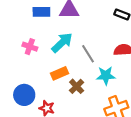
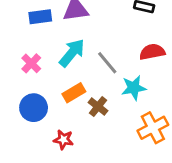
pink cross: (30, 47) -> (31, 63), turned 32
blue circle: (24, 95) -> (34, 108), moved

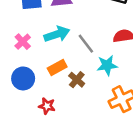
cyan arrow: (72, 53) -> (57, 34), turned 30

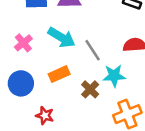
cyan arrow: (57, 34) -> (62, 37), turned 45
brown cross: (77, 80) -> (90, 89), moved

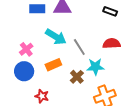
pink cross: (23, 43) -> (26, 49), moved

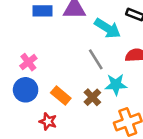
cyan arrow: (56, 37) -> (108, 28), moved
orange rectangle: (53, 65) -> (61, 96), moved, turned 63

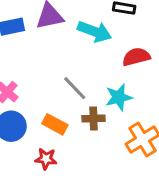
gray line: (96, 59) -> (75, 88), moved
brown cross: (92, 97) -> (94, 118), turned -36

